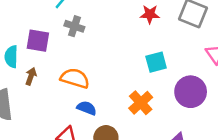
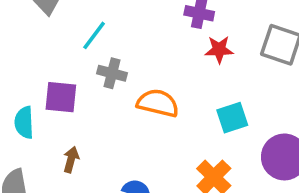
brown arrow: (31, 76) -> (71, 160), moved
orange semicircle: (75, 78) -> (158, 103), moved

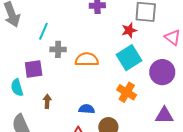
red star: (219, 49) -> (129, 30), moved
cyan square: (232, 118) -> (129, 58), size x1.4

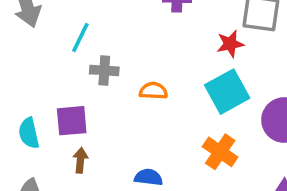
orange semicircle: (87, 60) -> (153, 91), size x0.7
purple square: (34, 69) -> (72, 121), moved

